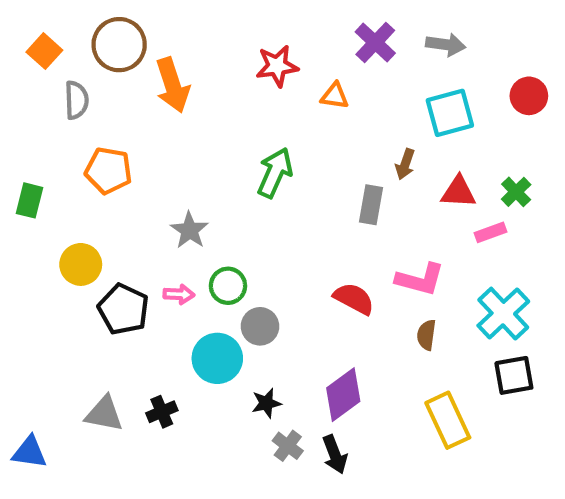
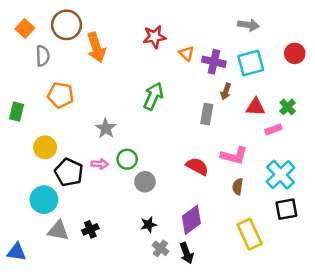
purple cross: (375, 42) -> (214, 62), moved, turned -30
orange triangle: (335, 96) -> (187, 53), turned 35
cyan circle: (217, 358) -> (44, 200), moved

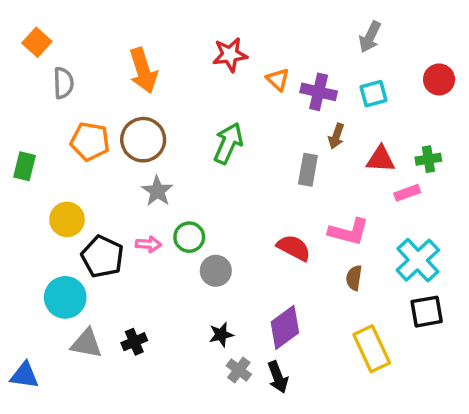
brown circle: (66, 25) -> (143, 140), moved
gray arrow: (248, 25) -> (370, 37), turned 108
cyan square: (251, 63) -> (373, 94), size x0.7
green cross: (288, 107) -> (428, 159), turned 35

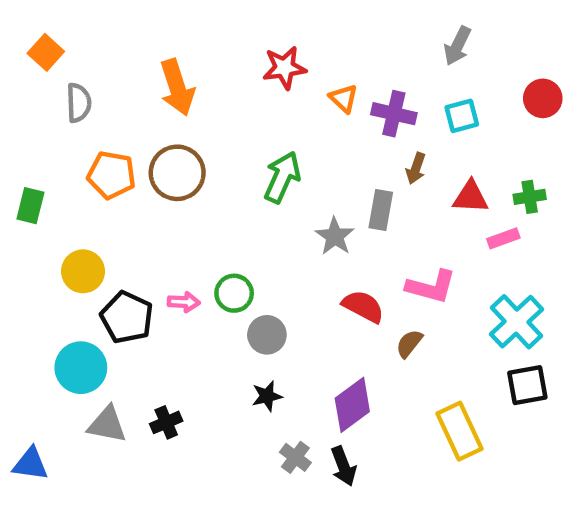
gray star: (157, 191) -> (335, 236), moved
brown semicircle: (354, 278) -> (409, 344), moved, turned 30
black star: (221, 335) -> (267, 396), moved

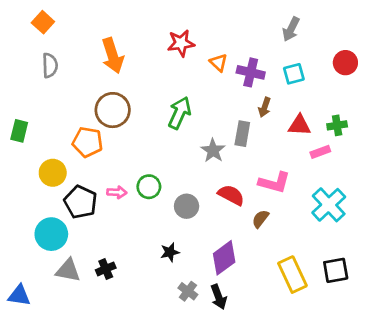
orange square: (46, 52) -> (43, 22), moved
orange pentagon: (111, 175) -> (88, 142), moved
gray circle: (267, 335) -> (187, 206), moved
black square: (527, 385) -> (336, 270), moved

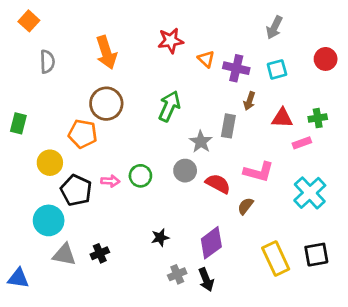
orange square: (43, 22) -> (29, 21), moved
gray circle: (187, 206) -> (185, 171), moved
gray cross: (188, 291) -> (177, 274), turned 30

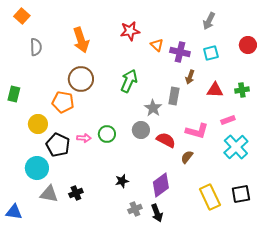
pink rectangle: (302, 143) -> (228, 120), moved

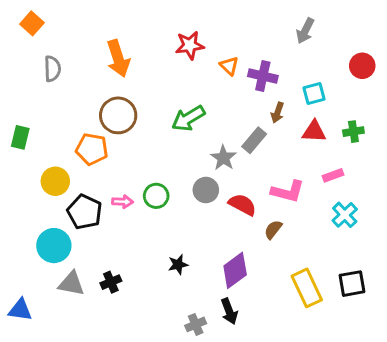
cyan square: (211, 53) -> (314, 94), moved
green arrow: (129, 81) -> (188, 118), turned -145
gray rectangle: (174, 96) -> (254, 140), turned 30
cyan cross: (236, 147) -> (345, 215), size x0.7
gray cross: (135, 209) -> (196, 324), moved

